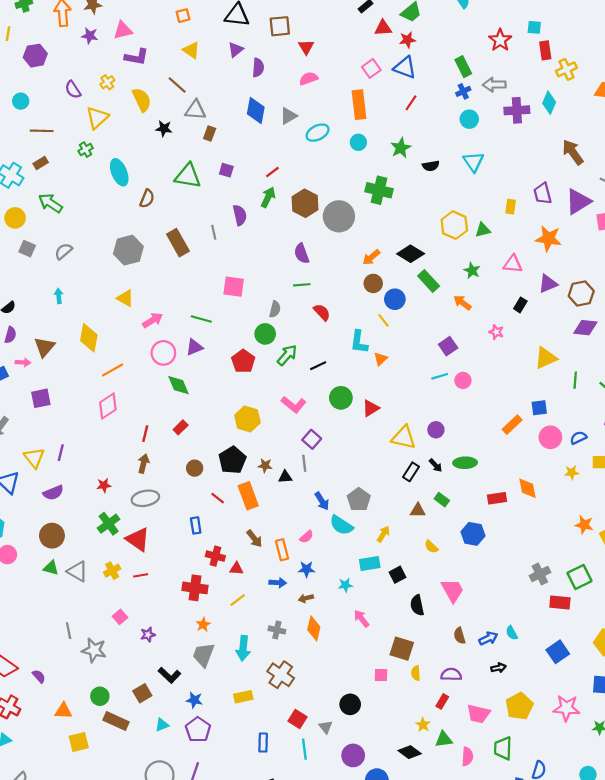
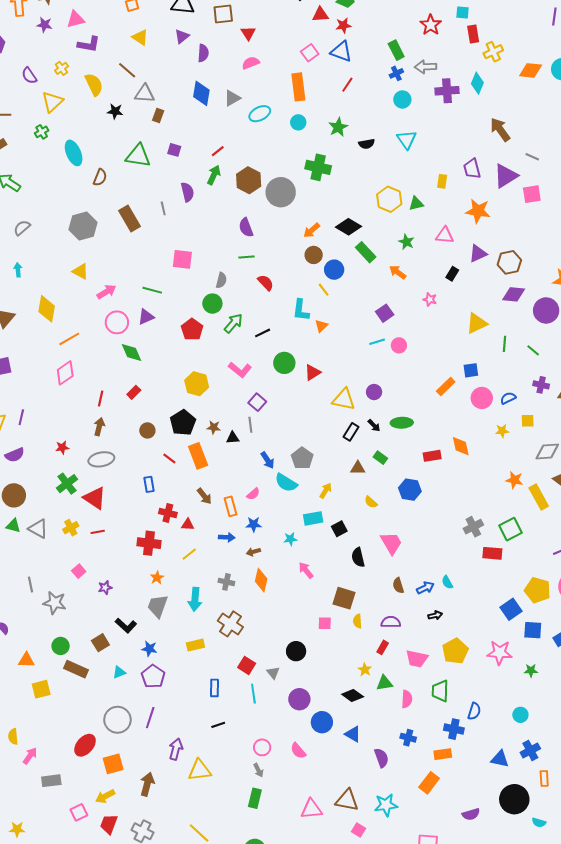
blue square: (558, 652) -> (511, 609), moved

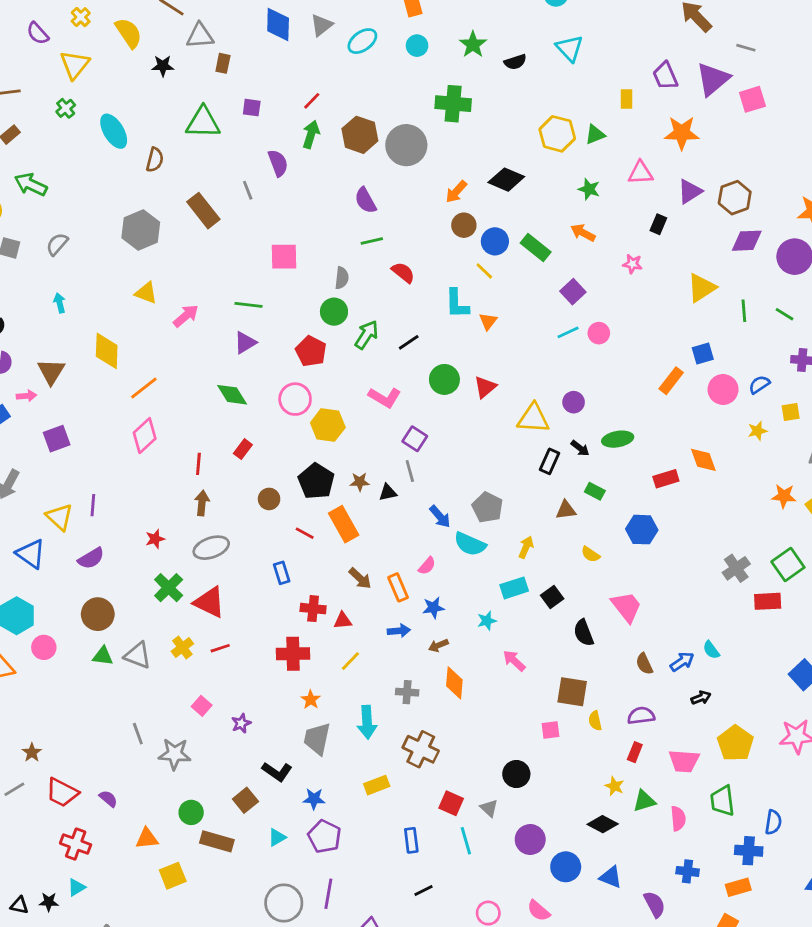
green rectangle: (366, 252) -> (536, 248), moved
pink circle: (117, 322) -> (295, 399), moved

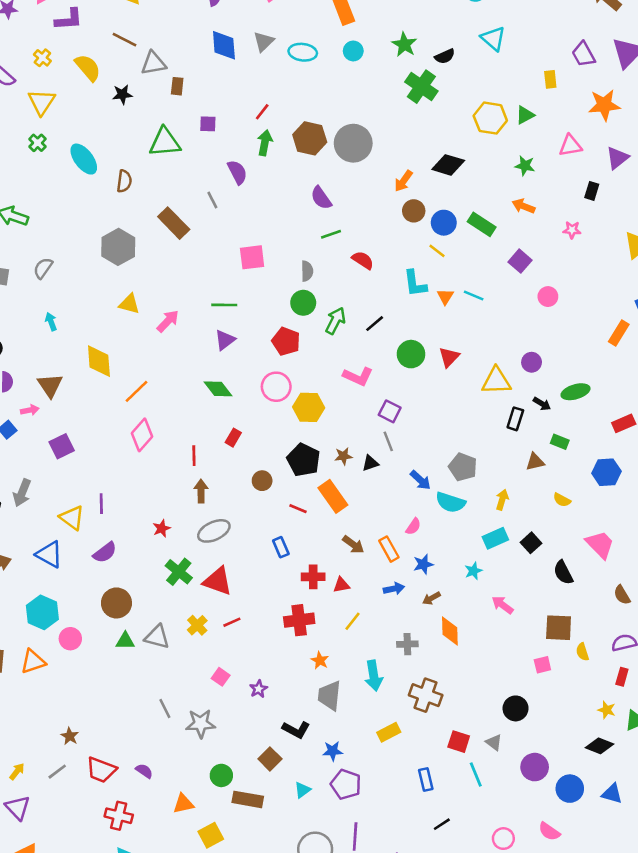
cyan ellipse: (362, 41) -> (303, 52), turned 48
green cross: (453, 104) -> (421, 87), moved, turned 36
cyan line: (568, 332) -> (474, 296), moved, turned 54

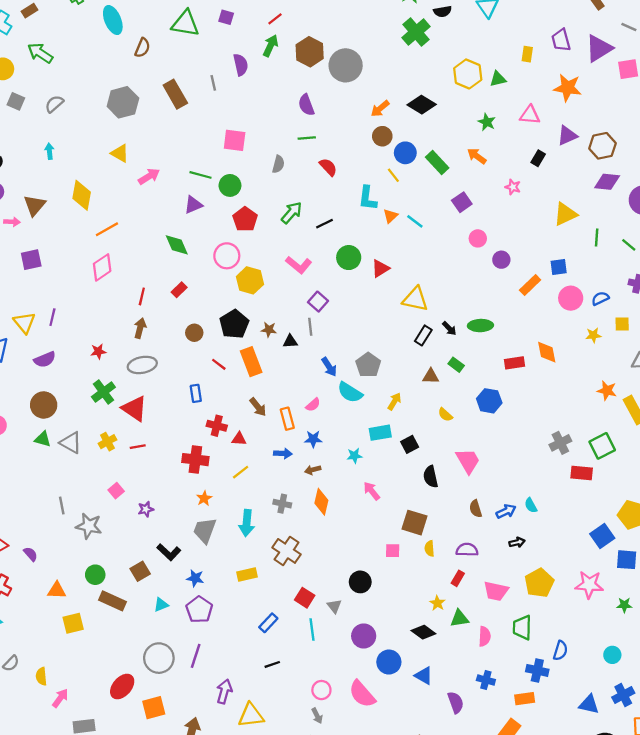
green circle: (303, 303) -> (230, 185), moved
purple circle: (532, 362) -> (501, 260), moved
blue rectangle: (426, 780) -> (268, 623), turned 42
pink semicircle: (549, 831) -> (362, 694), size x1.5

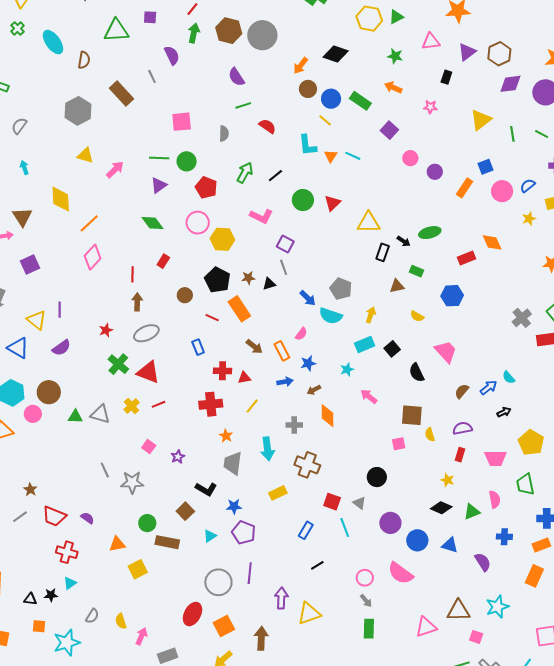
brown circle: (44, 405) -> (49, 392), moved
brown semicircle: (476, 509) -> (462, 391), turned 70
green triangle: (459, 618) -> (472, 512), moved

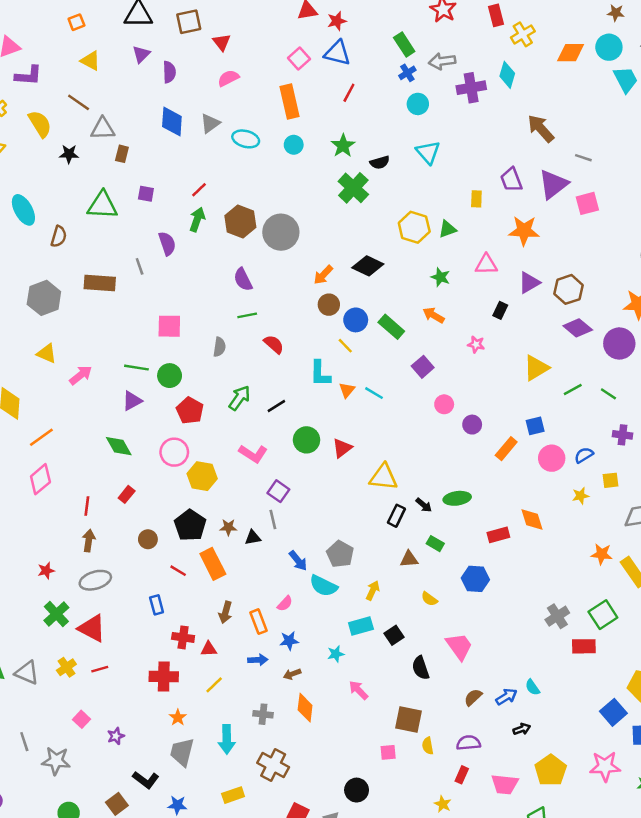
purple diamond: (510, 84) -> (578, 328), turned 40
brown rectangle: (121, 94) -> (100, 283), turned -50
green line: (512, 134) -> (573, 389), turned 63
brown arrow: (254, 347) -> (225, 612), turned 60

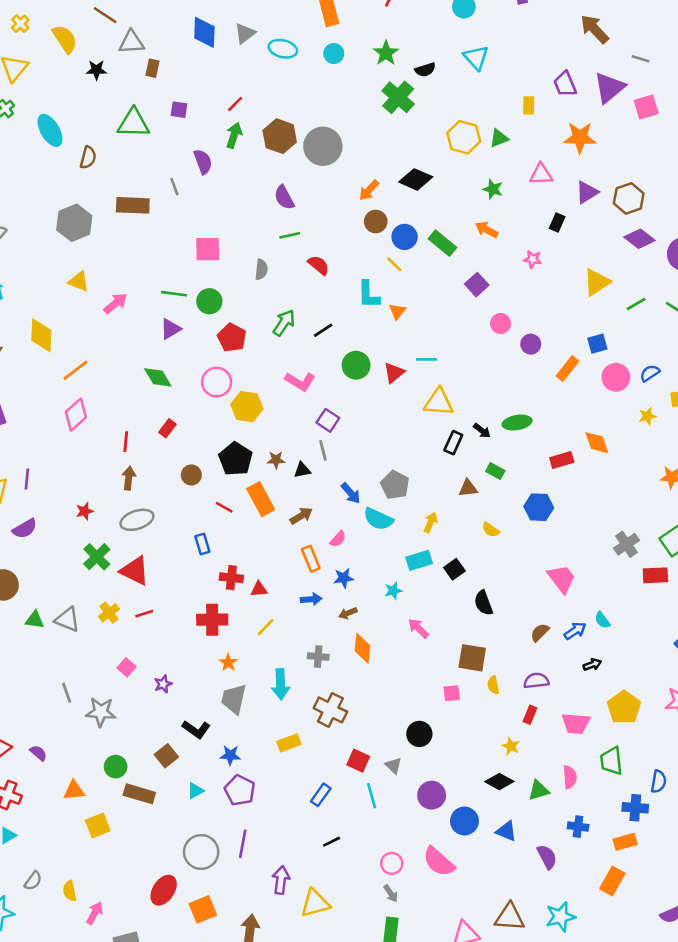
cyan line: (374, 393) -> (427, 359), moved, turned -30
brown arrow: (225, 612) -> (301, 516), moved, turned -135
pink trapezoid: (459, 646) -> (562, 579), moved

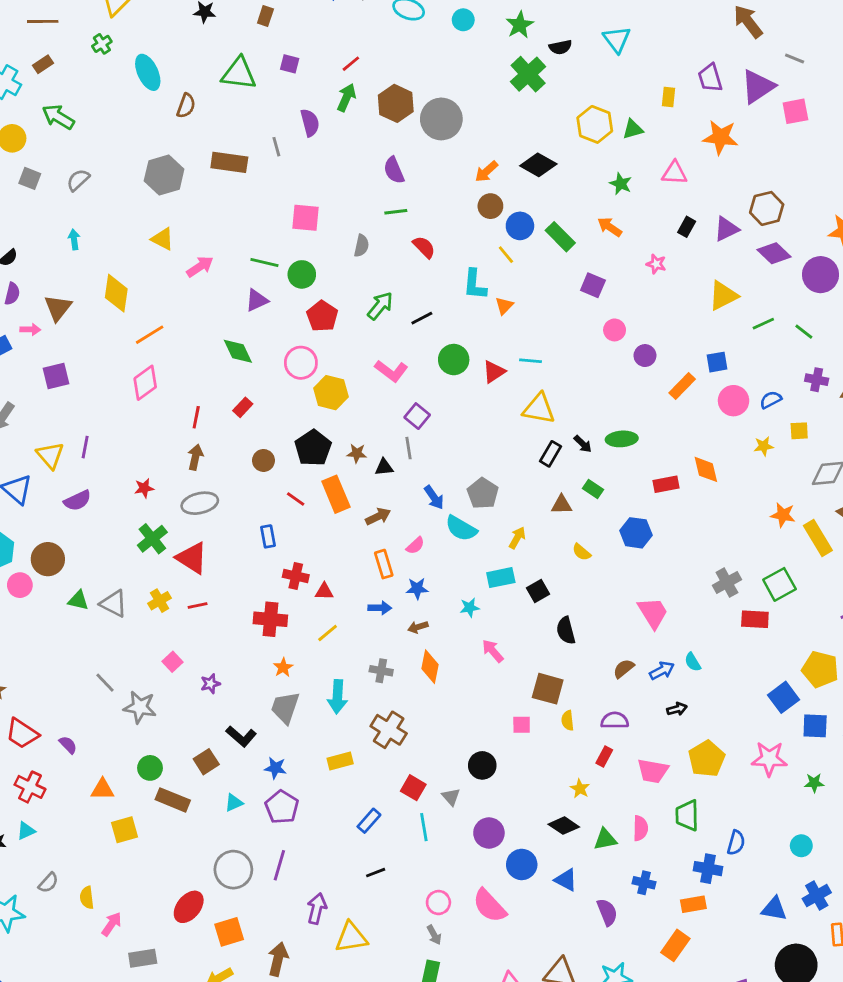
purple triangle: (587, 192) -> (726, 229), moved
purple square: (477, 285) -> (593, 285), turned -30
gray line: (67, 693) -> (105, 683), turned -30

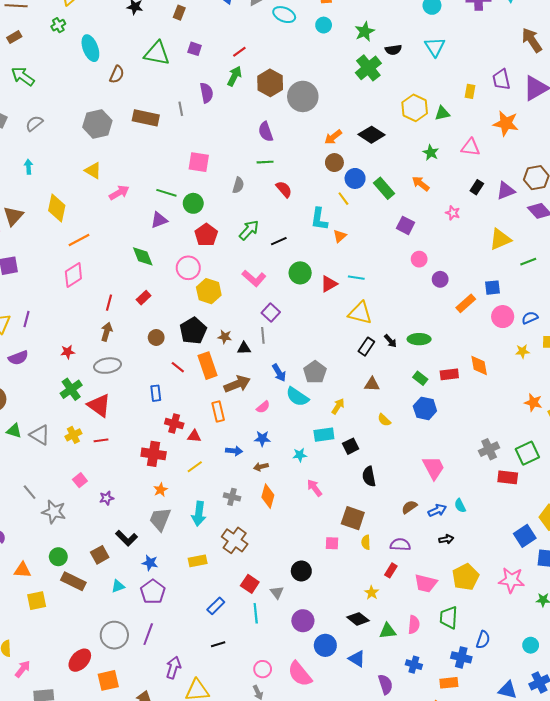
green rectangle: (593, 489) -> (420, 378), moved
brown arrow: (378, 517) -> (237, 384), size x1.4
orange rectangle: (384, 564) -> (218, 412), moved

